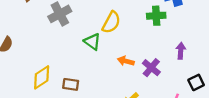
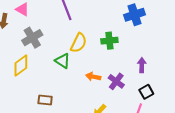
green cross: (156, 16) -> (109, 41), moved
yellow diamond: (42, 77) -> (21, 65), moved
black square: (196, 82) -> (146, 92), moved

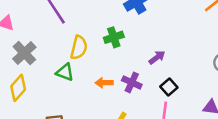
purple arrow: (142, 65) -> (157, 57), turned 64

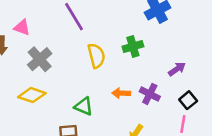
yellow semicircle: (79, 48) -> (96, 56), turned -30
green triangle: (65, 72) -> (84, 106), moved
yellow diamond: (18, 88) -> (32, 95), turned 65

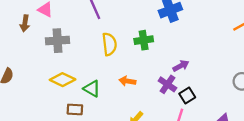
gray cross: (40, 59) -> (58, 41), turned 30
purple cross: (150, 94) -> (167, 84), moved
yellow diamond: (32, 95) -> (63, 80), moved

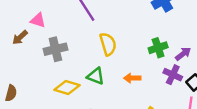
brown arrow: (25, 23) -> (20, 37), turned 49
green cross: (144, 40) -> (158, 48), moved
green triangle: (92, 89) -> (96, 76), moved

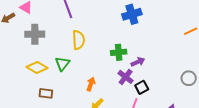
green triangle: (96, 76) -> (62, 64), turned 35
orange arrow: (132, 78) -> (91, 84), moved, turned 96

